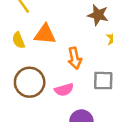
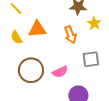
orange arrow: (75, 58) -> (70, 35), moved

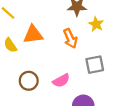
brown circle: (31, 70) -> (29, 81), size x0.7

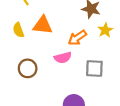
orange arrow: (70, 38) -> (77, 38), turned 66
pink semicircle: (61, 81) -> (63, 58), moved

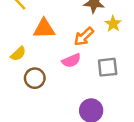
yellow semicircle: (18, 30) -> (18, 54), moved, turned -104

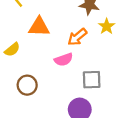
gray square: (108, 67) -> (92, 80), moved
brown circle: (35, 78) -> (27, 85), moved

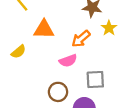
brown circle: (27, 85) -> (58, 92), moved

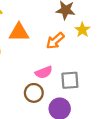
pink semicircle: (68, 61) -> (44, 72), moved

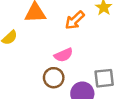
gray square: (70, 80) -> (104, 78), moved

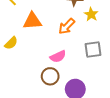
gray square: (104, 78) -> (93, 49), moved

